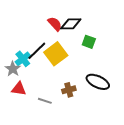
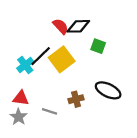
gray star: (13, 69) -> (19, 117), moved

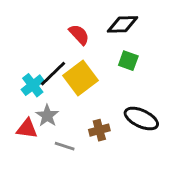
black diamond: (78, 26) -> (123, 24), moved
gray star: (19, 117) -> (47, 116), moved

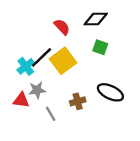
gray star: (47, 116) -> (37, 90), turned 30
gray line: (65, 146) -> (51, 114), turned 42

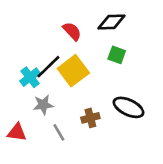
red triangle: (21, 100) -> (17, 132), moved

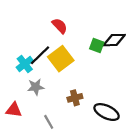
black diamond: (111, 22) -> (114, 40), moved
black ellipse: (129, 107) -> (107, 112), moved
gray line: (59, 132) -> (49, 122), moved

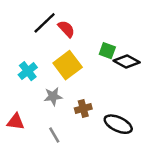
black diamond: (114, 40) -> (127, 61), moved, turned 30
black line: (40, 55) -> (45, 23), moved
gray star: (36, 87) -> (53, 96), moved

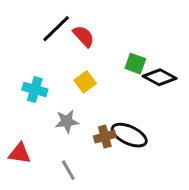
yellow square: (68, 65) -> (85, 82), size x0.6
cyan cross: (28, 71) -> (35, 89), turned -36
black ellipse: (118, 124) -> (129, 135), moved

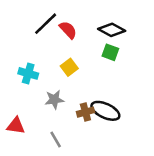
black diamond: (160, 77) -> (112, 30), moved

